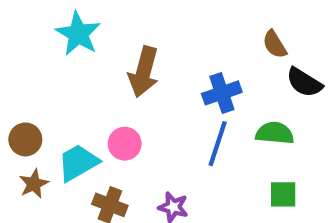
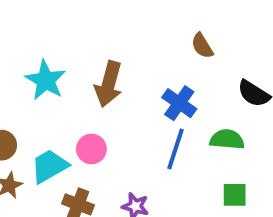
cyan star: (78, 34) -> (46, 80), moved
brown semicircle: (275, 44) -> (202, 46), moved
blue cross: (222, 93) -> (179, 103), turned -36

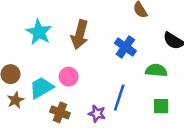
blue line: (175, 149) -> (119, 98), moved

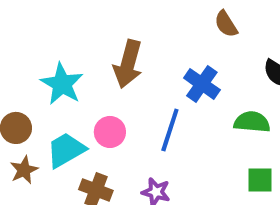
cyan star: (39, 32) -> (62, 84), moved
blue line: (119, 98) -> (170, 130), moved

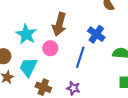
pink circle: (110, 132) -> (50, 48), moved
cyan trapezoid: (66, 150) -> (28, 67), turned -35

